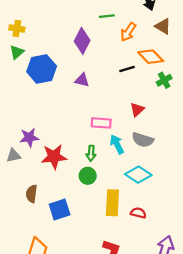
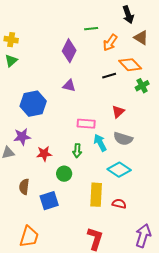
blue hexagon: (42, 69) -> (33, 104), moved
red star: (54, 157) -> (44, 154), size x0.7
green circle: (88, 176) -> (64, 174), moved

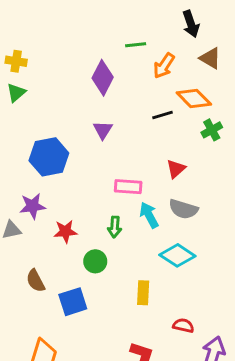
purple triangle: (69, 86) -> (103, 130), turned 48
brown semicircle: (24, 187) -> (36, 281), turned -35
yellow rectangle: (96, 195) -> (143, 293), size x0.7
red semicircle: (119, 204) -> (183, 326), moved

